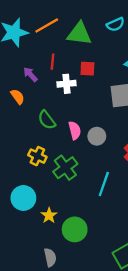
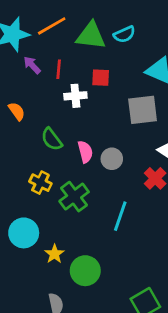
cyan semicircle: (115, 24) -> (124, 34), moved
purple arrow: (30, 74) -> (32, 65), moved

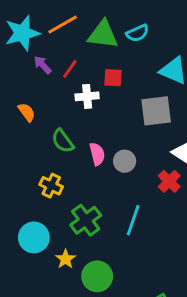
red line: (59, 69) -> (70, 69), turned 30
green cross: (74, 197) -> (86, 220), moved

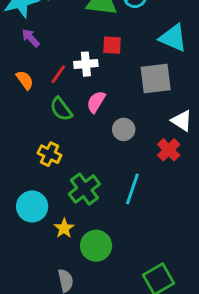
purple arrow: (42, 65) -> (31, 38), moved
red line: (70, 69) -> (58, 74), moved
pink semicircle: (97, 154) -> (96, 102), moved, turned -135

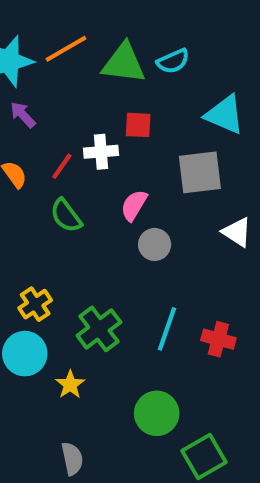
pink semicircle: (96, 102) -> (134, 205), moved
red cross: (169, 150) -> (218, 339), moved, turned -30
yellow cross: (50, 154) -> (35, 304), moved, turned 30
green circle: (96, 246) -> (157, 413), moved

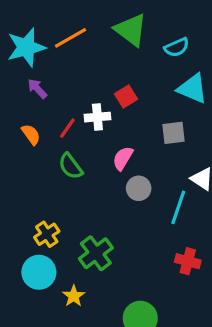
cyan semicircle: (173, 61) -> (177, 47), moved
green triangle: (124, 63) -> (131, 30), moved, turned 30
red square: (138, 125) -> (126, 96), turned -35
gray square: (200, 172) -> (173, 133), size x0.7
cyan line: (167, 329) -> (178, 207), moved

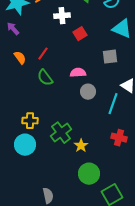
purple arrow: (37, 89) -> (13, 29), moved
white cross: (97, 117) -> (62, 16), moved
pink semicircle: (123, 158) -> (78, 73), turned 56
yellow cross: (47, 234) -> (30, 121), turned 35
yellow star: (74, 296) -> (81, 146), moved

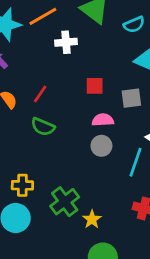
red square: (80, 34) -> (95, 86), moved, turned 32
pink semicircle: (78, 73) -> (103, 120), moved
green semicircle: (45, 78) -> (43, 127), turned -30

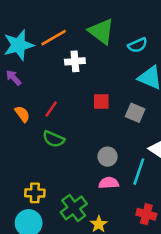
gray square: (131, 98) -> (135, 113), turned 30
pink semicircle: (103, 120) -> (109, 183), moved

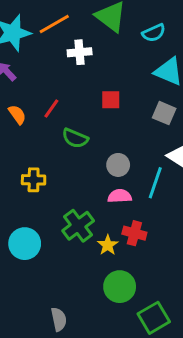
gray square: (135, 113) -> (164, 113), moved
green semicircle: (54, 139) -> (75, 138), moved
yellow cross: (35, 193) -> (34, 180), moved
red cross: (146, 214) -> (134, 233), moved

